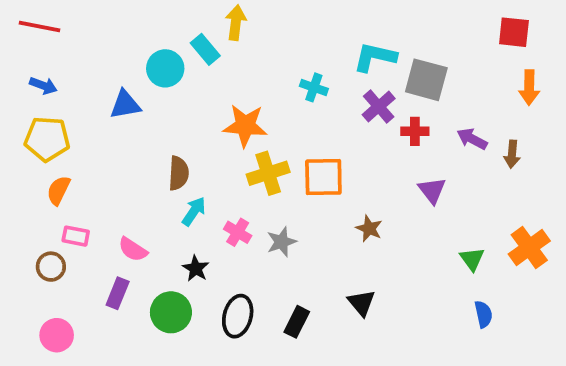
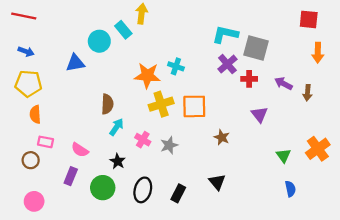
cyan cross: (314, 87) -> (176, 66), moved
orange semicircle: (59, 190) -> (35, 114), turned -30

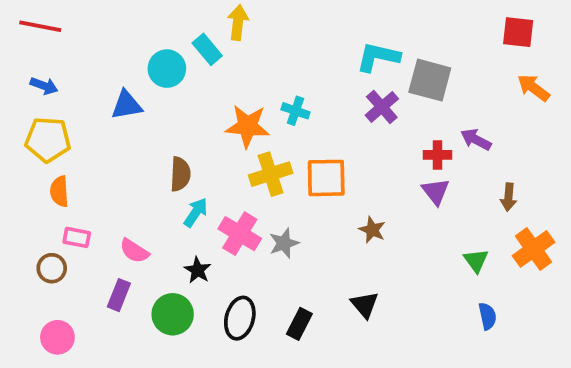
orange arrow: (318, 53) -> (533, 88), turned 126
red cross: (249, 79) -> (438, 155), moved
brown arrow: (308, 93) -> (509, 197), moved
pink cross: (143, 140) -> (240, 234), size x1.5

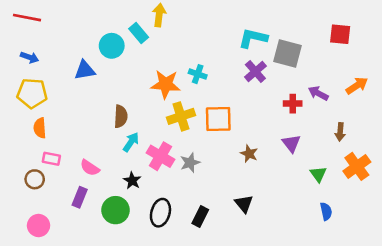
red square: (518, 32) -> (340, 34), moved
orange arrow: (533, 88) -> (357, 86), moved, turned 110
purple triangle: (436, 191) -> (291, 143), moved

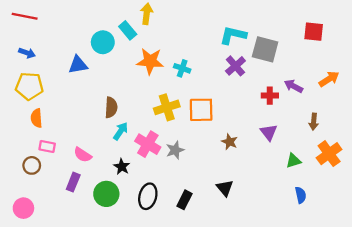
orange star: (166, 84) -> (150, 61), moved
green triangle: (318, 174) -> (294, 161), turned 49
pink circle: (39, 226) -> (23, 208), moved

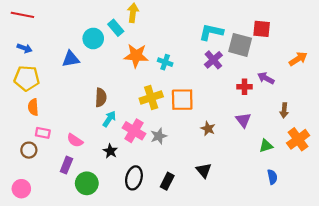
red square: (314, 32) -> (262, 29), moved
orange arrow: (329, 79) -> (298, 59), moved
green circle: (106, 194) -> (87, 183), moved

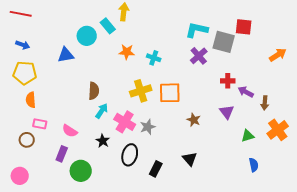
orange star: (136, 56) -> (127, 52), size x0.7
purple arrow: (266, 78) -> (246, 92), moved
black ellipse: (134, 178) -> (130, 155), moved

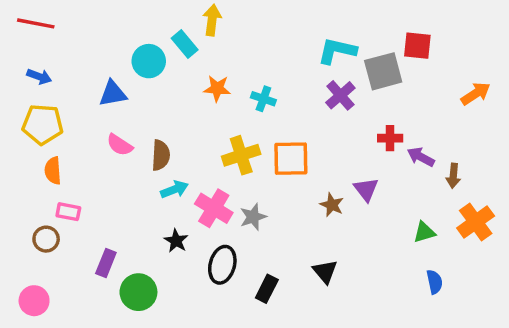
gray square: (224, 42) -> (383, 71), turned -30
cyan arrow: (102, 111) -> (174, 189), turned 35
purple triangle: (227, 112) -> (366, 189), moved
pink semicircle: (70, 131) -> (120, 145), moved

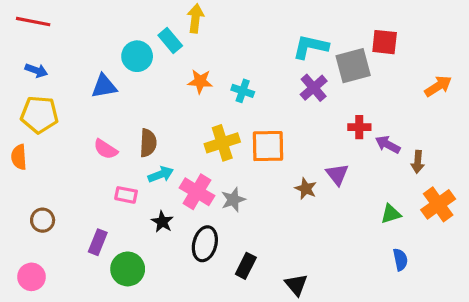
pink semicircle: (120, 145) -> (106, 149), moved
orange semicircle: (53, 171) -> (19, 157), moved
pink rectangle: (68, 212) -> (126, 195), moved
black triangle: (325, 272) -> (296, 285), moved

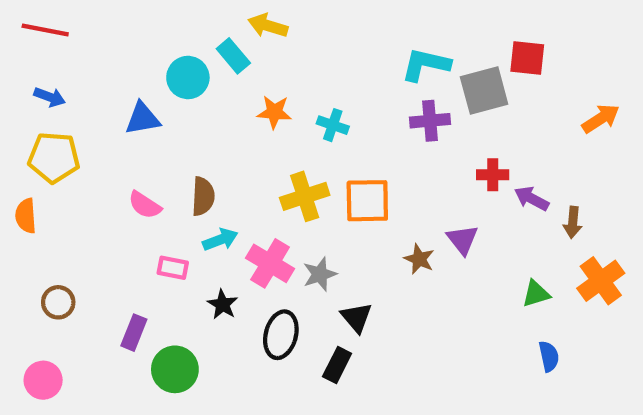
yellow arrow: (195, 18) -> (268, 26), turned -80
purple cross: (314, 88) -> (430, 121), turned 36
black triangle: (296, 285) -> (357, 317), moved

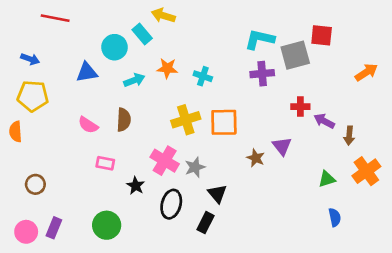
red line: (45, 30) -> (55, 18), moved
cyan arrow: (220, 240) -> (134, 80), moved
purple rectangle: (134, 333) -> (54, 228), moved

